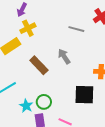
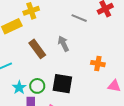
black square: (84, 95) -> (62, 84), moved

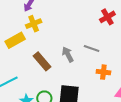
gray line: (79, 18) -> (92, 49), moved

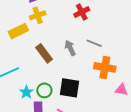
red cross: (107, 17) -> (82, 12), moved
orange cross: (103, 72) -> (105, 67), size x1.5

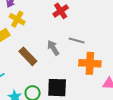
yellow cross: (38, 15) -> (17, 19), turned -35

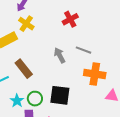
brown rectangle: (28, 56) -> (24, 69), moved

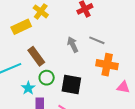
green circle: (35, 99) -> (47, 78), moved

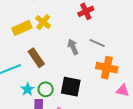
yellow cross: (41, 11) -> (43, 22), moved
green circle: (47, 78) -> (46, 89), moved

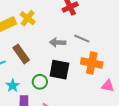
gray arrow: (73, 47) -> (58, 43), turned -63
black square: (71, 87) -> (59, 70), moved
green circle: (46, 89) -> (40, 82), moved

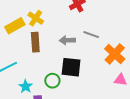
brown rectangle: (21, 54) -> (35, 42), moved, turned 36
orange cross: (92, 63) -> (115, 54), moved, turned 35

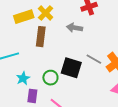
gray line: (91, 35) -> (94, 59), moved
gray arrow: (67, 40) -> (75, 28), moved

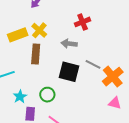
gray line: (94, 59) -> (93, 64), moved
black square: (71, 68) -> (69, 72), moved

